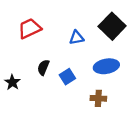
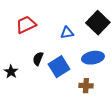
blue square: (67, 77) -> (59, 67), size x1.5

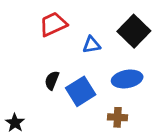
red trapezoid: (26, 25) -> (53, 24), moved
black star: (11, 72) -> (15, 123), moved

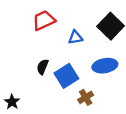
brown cross: (118, 117) -> (86, 97), moved, turned -35

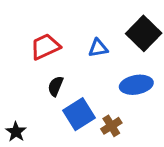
red trapezoid: (44, 20) -> (45, 47), moved
blue square: (66, 76) -> (79, 114), moved

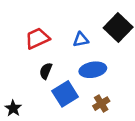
blue ellipse: (136, 85) -> (93, 70), moved
brown cross: (111, 126) -> (101, 104), moved

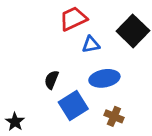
red trapezoid: (37, 38) -> (73, 19), moved
brown cross: (101, 104) -> (114, 116), turned -35

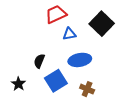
black star: (15, 122) -> (18, 84), moved

